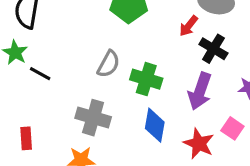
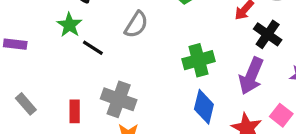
gray semicircle: (108, 64) -> (136, 24), moved
green cross: (146, 79) -> (198, 60), turned -36
gray cross: (93, 118) -> (119, 99), moved

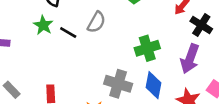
black line: (93, 48) -> (68, 33), moved
gray cross: (119, 99) -> (118, 84), moved

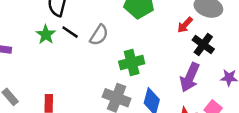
black line: (68, 33) -> (70, 32), moved
green cross: (147, 48) -> (132, 62), moved

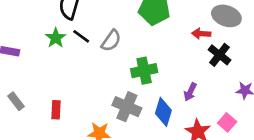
red arrow: (185, 25) -> (201, 34), turned 48
purple arrow: (190, 77) -> (190, 92), moved, size x0.6

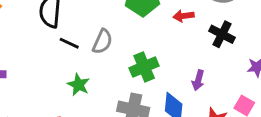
red arrow: (201, 34) -> (184, 16), moved
green star: (56, 38) -> (78, 85), moved

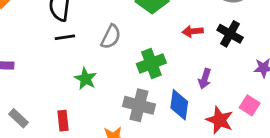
red arrow: (184, 16) -> (193, 31), moved
black line: (69, 43) -> (65, 37), moved, turned -36

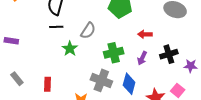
black cross: (230, 34) -> (169, 54), moved, turned 36
green star: (85, 79) -> (70, 49), moved
purple arrow: (205, 79) -> (142, 58), moved

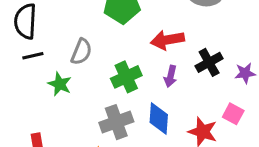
red arrow: (145, 34) -> (167, 40), size x1.5
gray cross: (101, 80) -> (116, 122), turned -30

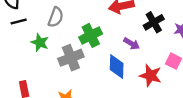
purple arrow: (171, 76) -> (132, 44), moved, turned -70
gray cross: (116, 122) -> (71, 58), moved

